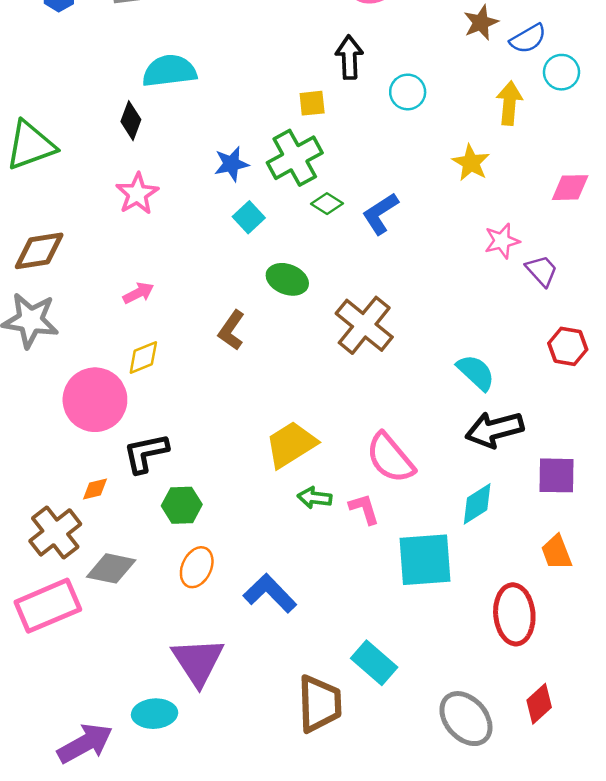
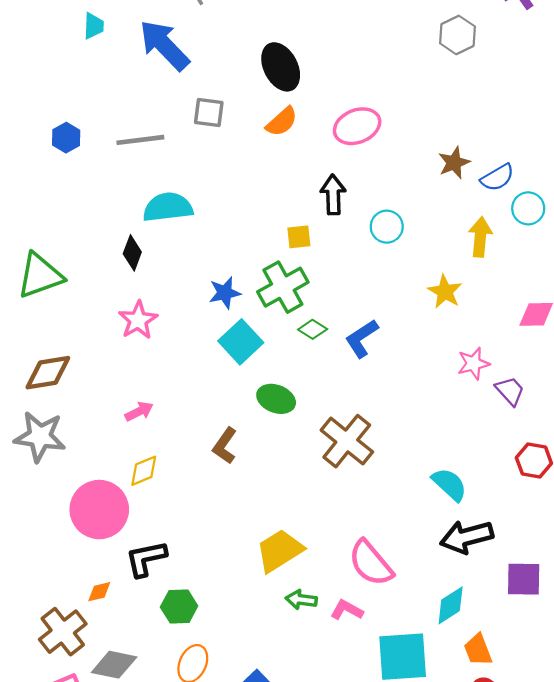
cyan square: (249, 217) -> (241, 342), size x1.5
pink L-shape: (364, 509) -> (347, 610), turned -44
orange trapezoid: (557, 552) -> (478, 650), moved

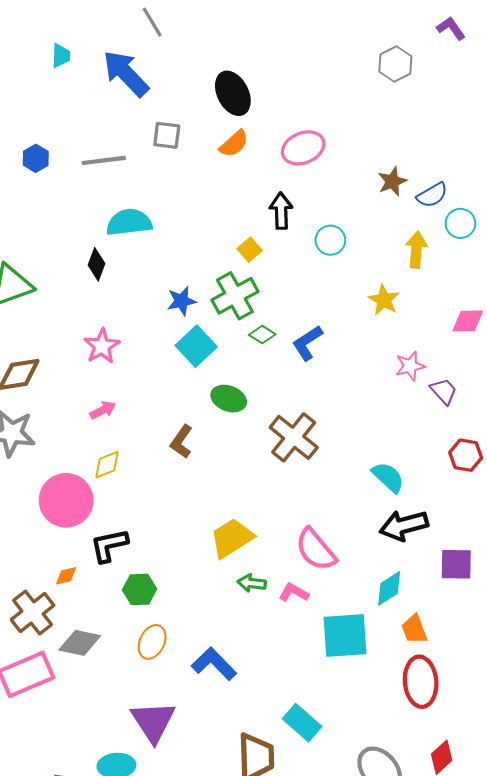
yellow square: (299, 237) -> (250, 250), turned -35
pink star: (138, 320) -> (102, 346), moved

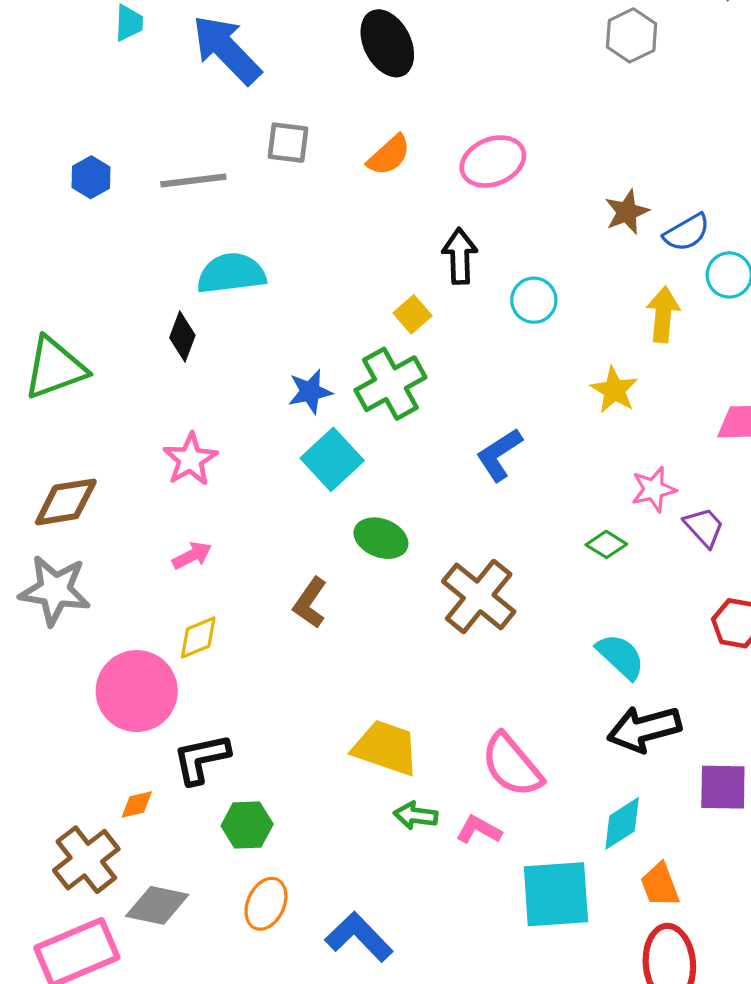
black ellipse: (233, 93) -> (387, 43), moved
green diamond: (262, 335) -> (606, 544), moved
yellow trapezoid: (232, 538) -> (386, 748), turned 51

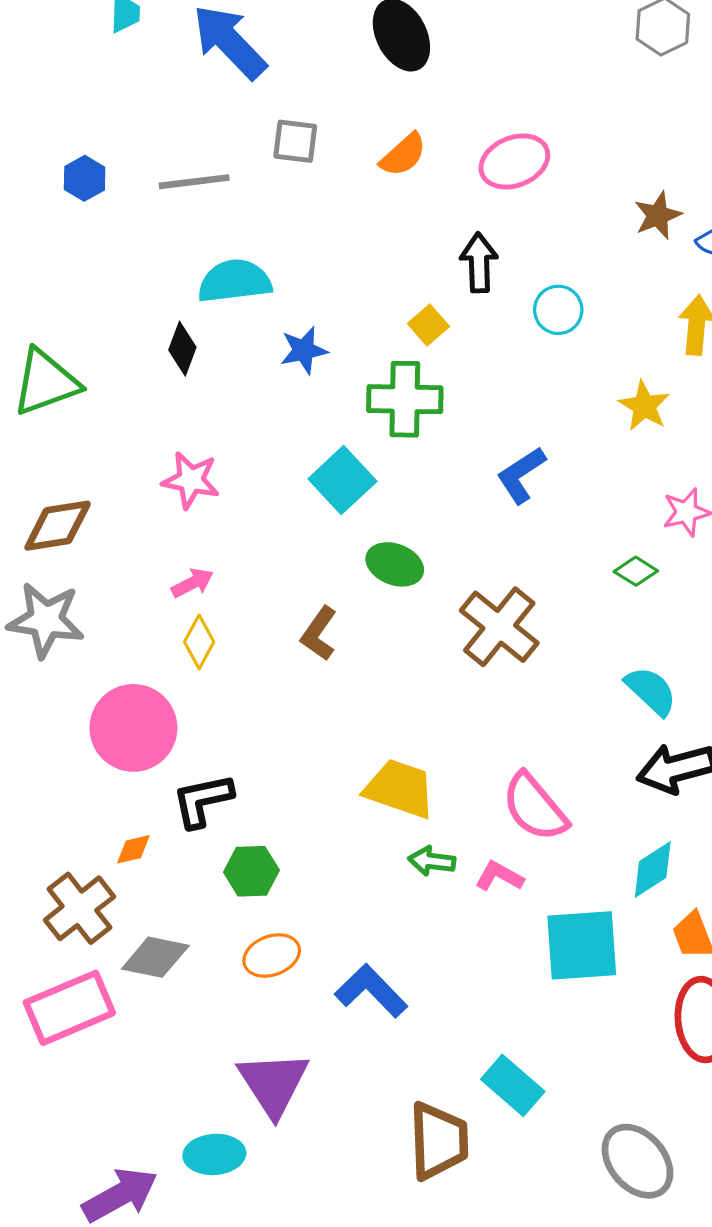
green cross: (390, 384) -> (405, 399), turned 30
blue star: (310, 392) -> (304, 350), moved
pink star: (190, 459) -> (191, 480), turned -30
yellow diamond: (198, 637) -> (199, 642), moved, turned -39
orange ellipse: (266, 904) -> (272, 955), turned 45

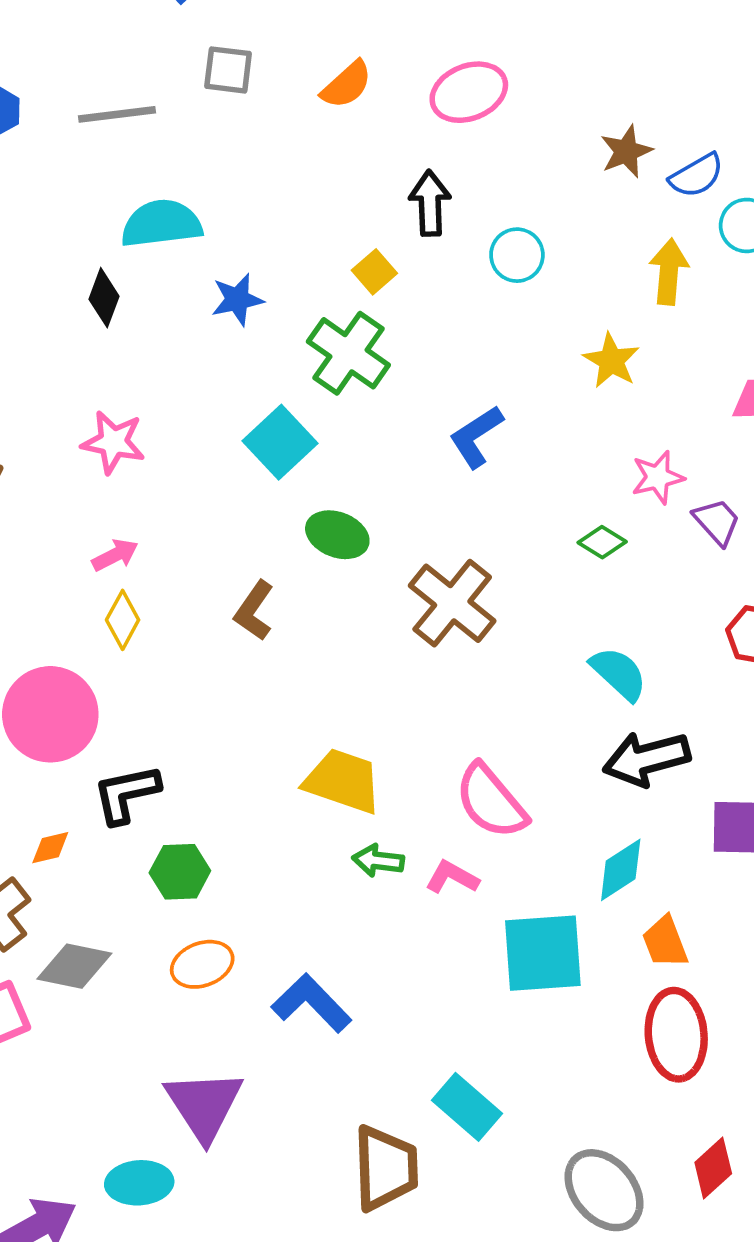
green cross: (405, 399) -> (348, 353), turned 34

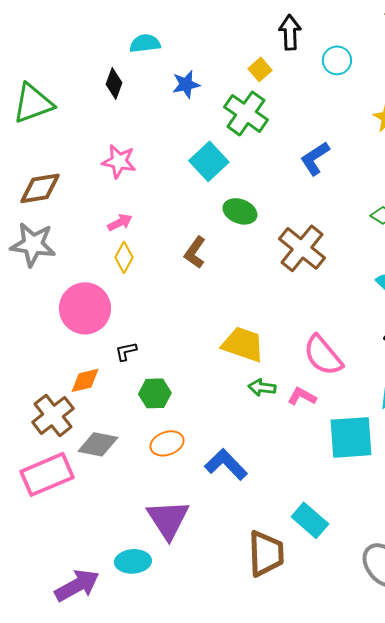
cyan semicircle: (161, 224) -> (145, 43), size x0.7
black L-shape: (126, 794) -> (126, 351), size x0.6
orange diamond: (50, 848) -> (85, 380), size x1.4

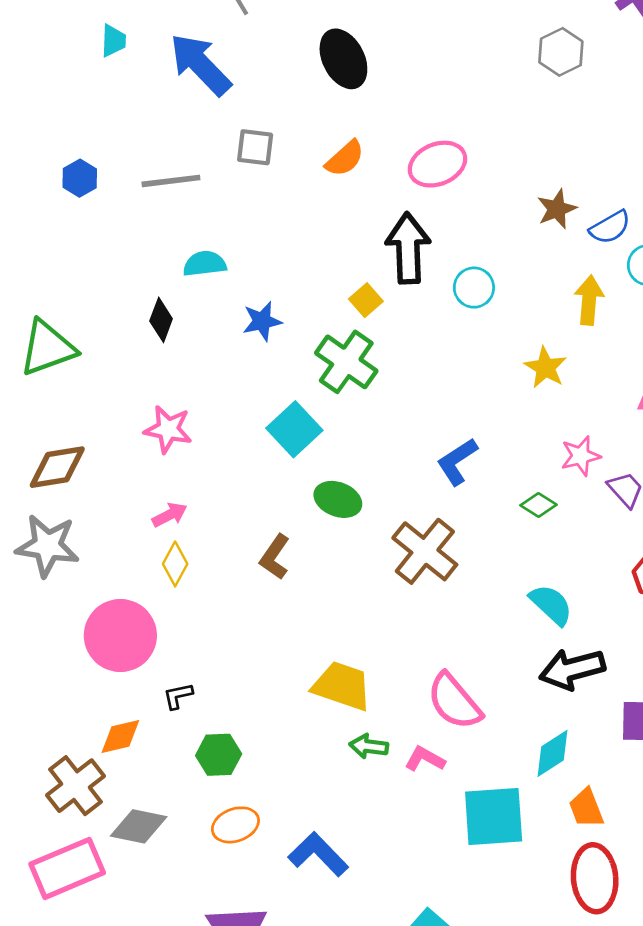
black arrow: (290, 32) -> (408, 248), size x1.4
blue L-shape: (315, 158) -> (457, 462), moved

